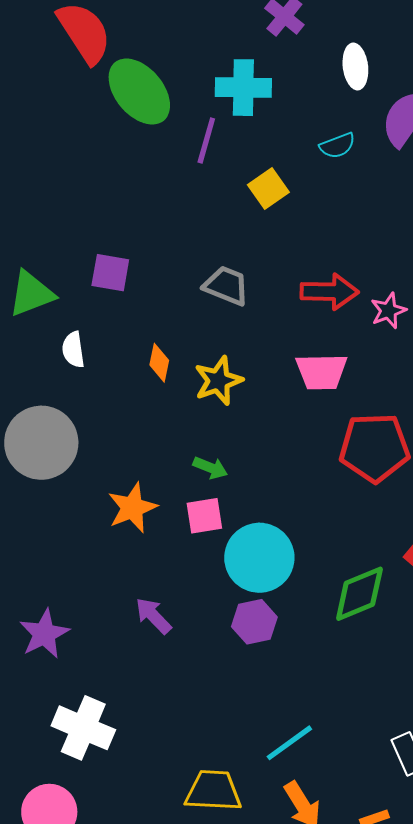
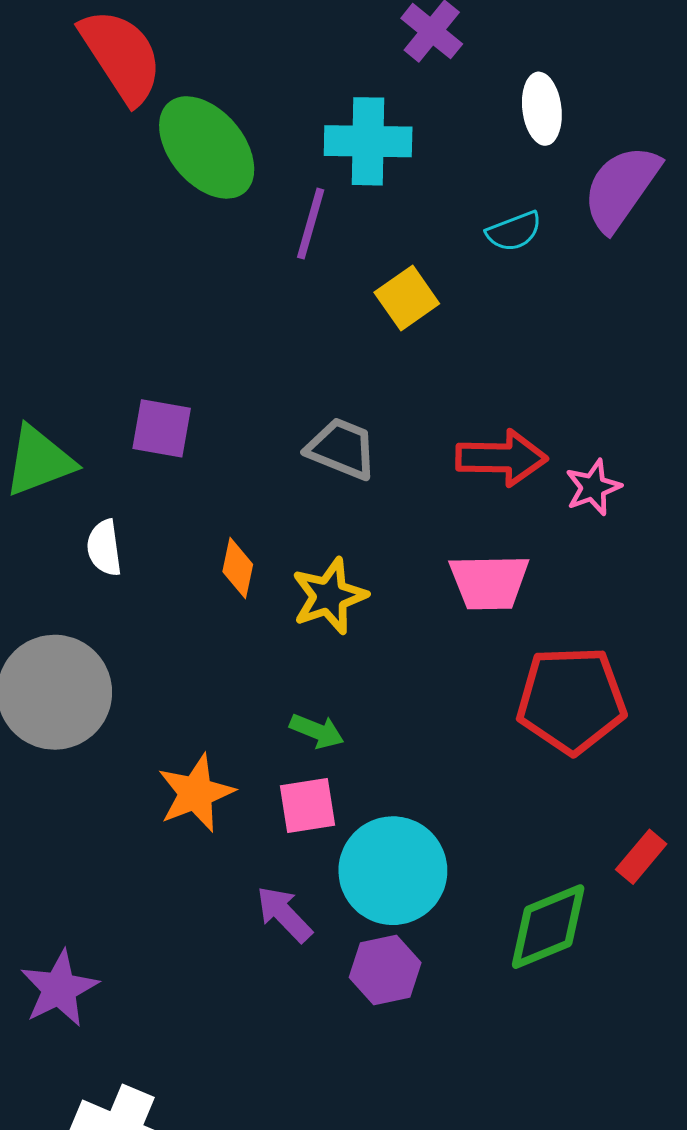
purple arrow: (153, 616) -> (284, 914), moved

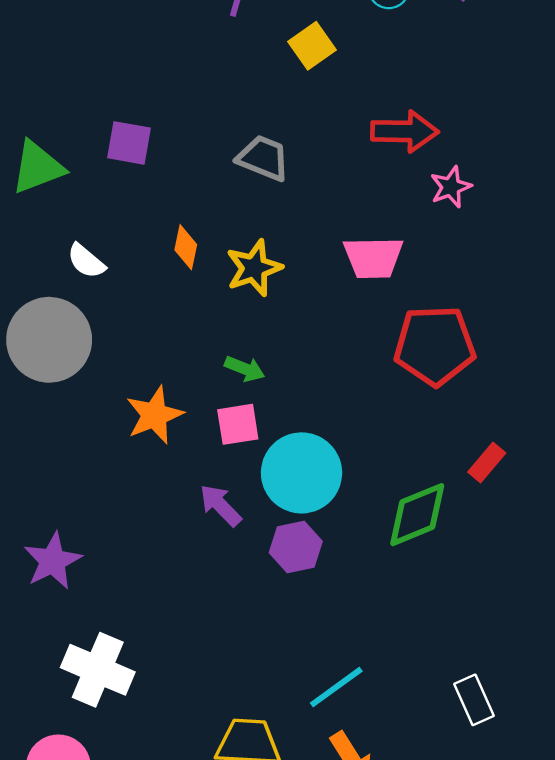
red arrow: (502, 458) -> (405, 131), moved
white semicircle: (104, 548) -> (86, 261), moved, turned -42

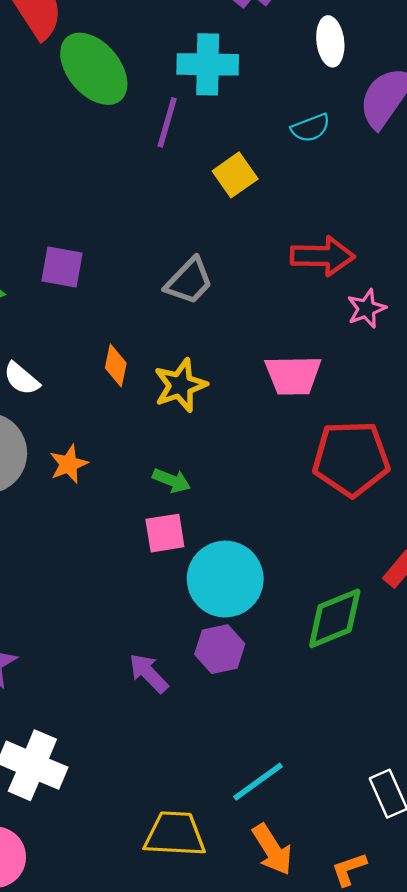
gray trapezoid: (263, 158) -> (189, 281), turned 112
orange star: (154, 415) -> (69, 464), moved, size x0.7
purple arrow: (220, 505) -> (149, 673), moved

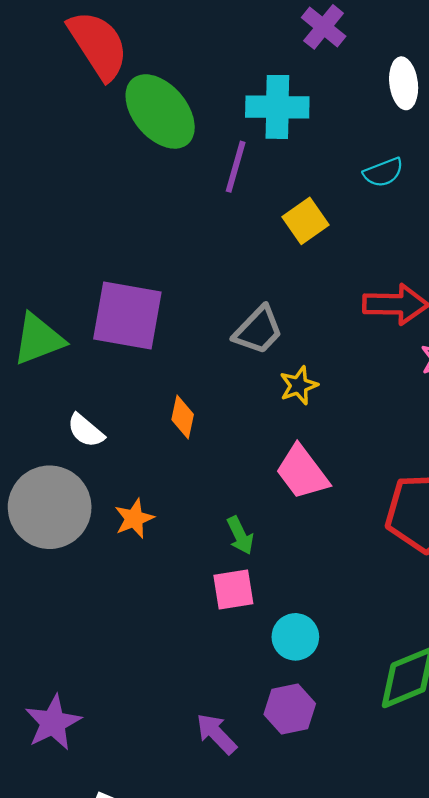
purple square: (62, 267) -> (127, 316), size x1.6
pink trapezoid: (293, 375) -> (302, 472), moved, turned 54
yellow star: (180, 385) -> (299, 385), moved, size x0.7
green arrow: (172, 480) -> (240, 535), turned 42
cyan circle: (225, 579) -> (295, 637), size x0.6

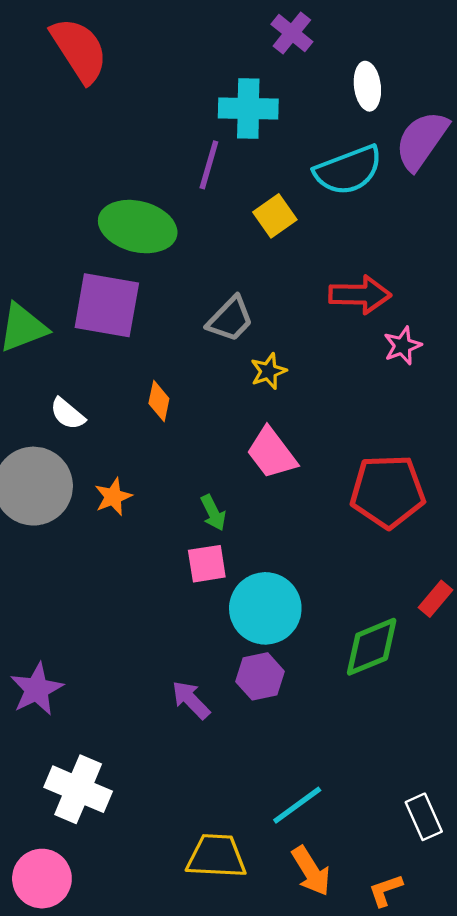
green ellipse: (160, 111) -> (138, 227), moved, turned -36
cyan semicircle: (383, 172) -> (348, 170), size x1.8
cyan circle: (295, 637) -> (265, 608), size x1.6

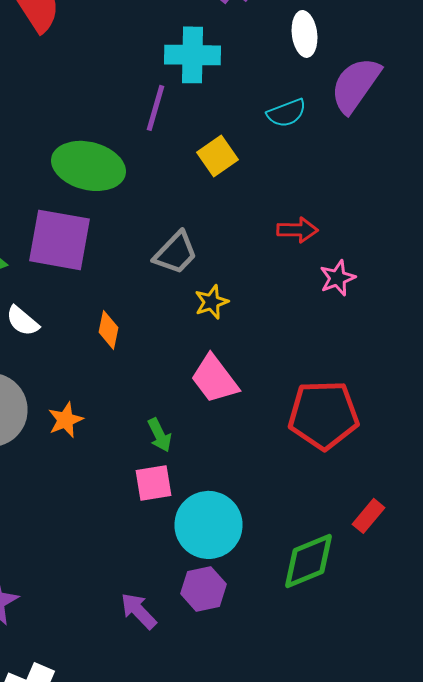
cyan semicircle: (348, 170) -> (286, 113), size x0.6
red arrow: (360, 295) -> (298, 230), size x0.7
white semicircle: (67, 414) -> (22, 321), moved

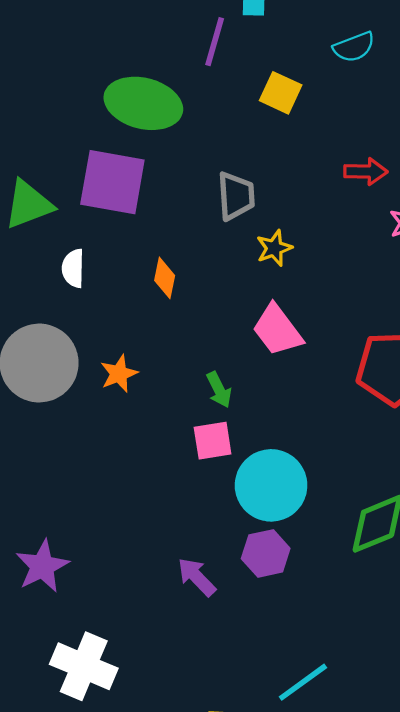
yellow square: (218, 156) -> (281, 93), turned -30
gray trapezoid: (176, 253) -> (236, 196), turned -48
white semicircle: (22, 321) -> (73, 268), turned 51

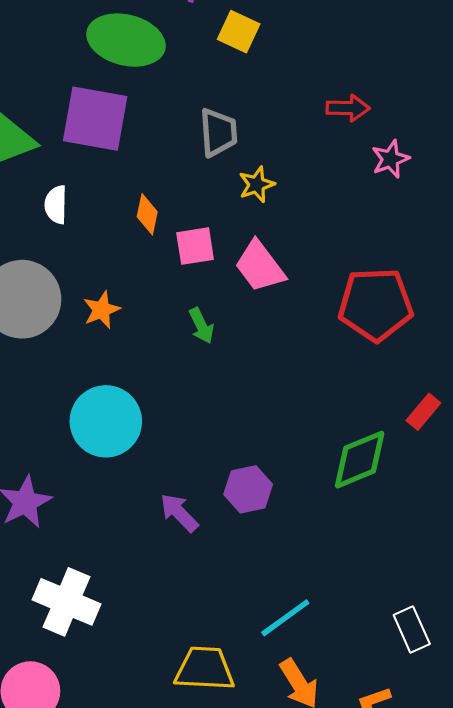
yellow square: (281, 93) -> (239, 32), moved
pink square: (213, 441) -> (195, 246), moved
cyan circle: (271, 485) -> (106, 421), moved

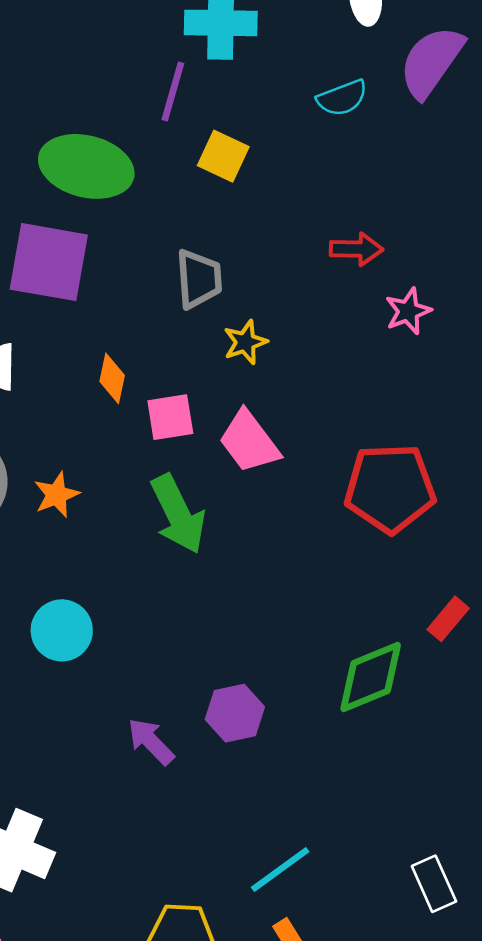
green arrow: (201, 326) -> (178, 514), size x1.8
cyan circle: (106, 421) -> (62, 630), size x0.7

